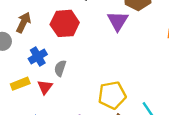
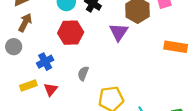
brown arrow: (24, 22) -> (25, 23), moved
gray semicircle: (60, 68) -> (83, 73), moved

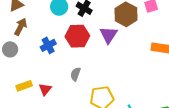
red hexagon: (71, 33) -> (77, 36), moved
blue cross: (45, 62) -> (48, 45), moved

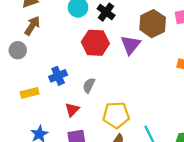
blue cross: (48, 45) -> (58, 76), moved
red triangle: (45, 89) -> (72, 110), moved

